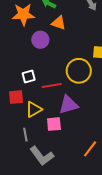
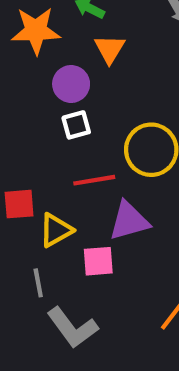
orange triangle: (59, 23) -> (110, 49), turned 42
white square: (29, 77) -> (76, 125), moved

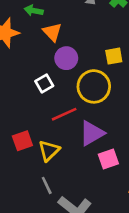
purple circle: (71, 84) -> (66, 58), moved
pink square: (98, 261) -> (108, 159), moved

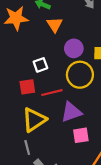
purple circle: (66, 58) -> (74, 48), moved
red square: (22, 141) -> (27, 87), moved
yellow triangle: (49, 151) -> (34, 120), size x1.4

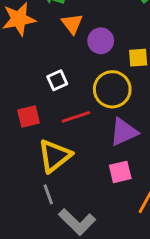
purple circle: (74, 48) -> (101, 41), moved
red square: (27, 87) -> (29, 117), moved
purple triangle: (71, 112) -> (124, 132), moved

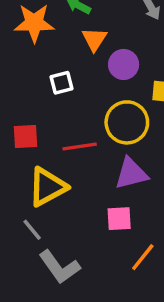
white square: (57, 80) -> (62, 83), moved
gray line: (48, 194) -> (32, 230), turned -30

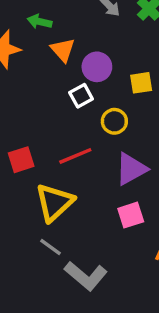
white square: (62, 83) -> (81, 96), moved
yellow circle: (127, 122) -> (114, 121), size x0.6

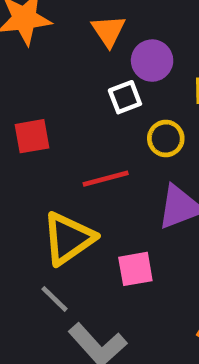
red square: (21, 160) -> (32, 136), moved
pink square: (131, 215) -> (135, 269), moved

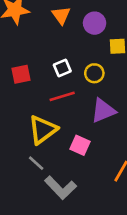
purple circle: (152, 61) -> (95, 23), moved
white square: (125, 97) -> (62, 68), moved
pink square: (135, 269) -> (80, 145), turned 36

